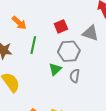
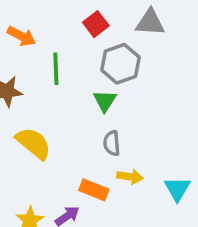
gray semicircle: (75, 76) -> (112, 143), moved

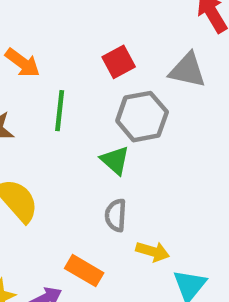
green triangle: (105, 101) -> (115, 160), turned -30
yellow arrow: (130, 177) -> (153, 251), moved

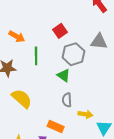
gray triangle: (187, 70) -> (99, 41), moved

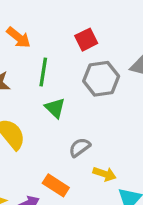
green triangle: (64, 75) -> (55, 108), moved
gray semicircle: (67, 100) -> (80, 147), turned 48

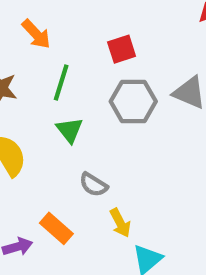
gray semicircle: (80, 147) -> (93, 185), turned -120
yellow arrow: (105, 174) -> (120, 223), turned 35

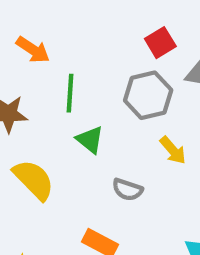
red square: (122, 49) -> (160, 43), moved
yellow arrow: (120, 223) -> (173, 150), moved

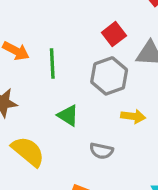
green line: (70, 93) -> (52, 63), moved
yellow arrow: (173, 150) -> (133, 116), turned -35

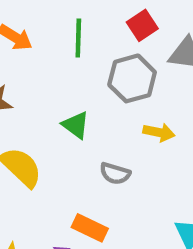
green line: (52, 63) -> (78, 38), moved

